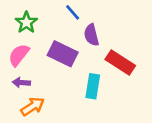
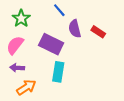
red rectangle: (120, 63) -> (98, 32), moved, size x0.6
cyan rectangle: (93, 86) -> (58, 72), moved

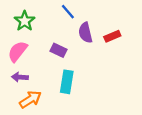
red rectangle: (98, 32) -> (112, 36), turned -56
purple rectangle: (51, 44) -> (59, 50), size x0.6

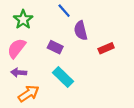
red rectangle: (112, 36) -> (106, 48), moved
cyan rectangle: (67, 82) -> (63, 77), turned -55

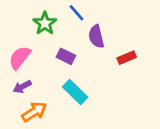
green star: (23, 19) -> (45, 23), moved
purple arrow: (19, 73) -> (22, 87), turned -32

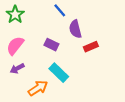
green star: (45, 23) -> (15, 15), moved
red rectangle: (127, 58) -> (91, 47), moved
orange arrow: (34, 112) -> (38, 88), moved

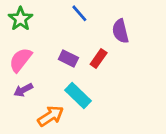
purple semicircle: (75, 29) -> (120, 31), moved
red rectangle: (91, 47) -> (99, 59), moved, turned -32

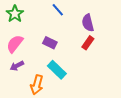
red rectangle: (99, 59) -> (88, 43), moved
orange arrow: (51, 116) -> (37, 85), turned 138

